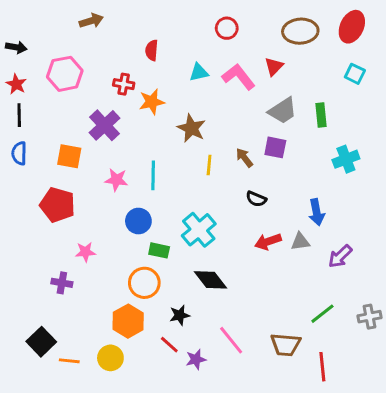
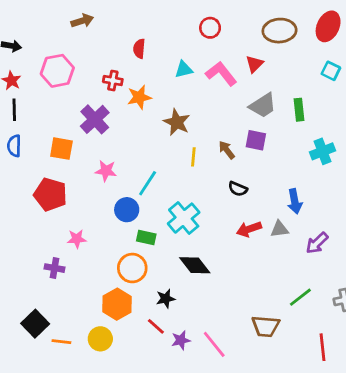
cyan line: (153, 175) -> (148, 183), moved, turned 32
pink line: (231, 340) -> (214, 344), moved
red line: (322, 367) -> (323, 347), moved

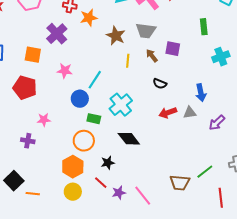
gray trapezoid: (263, 106) -> (146, 31), moved, turned 40
green line: (300, 297) -> (205, 172), moved
yellow circle: (100, 339) -> (73, 192), moved

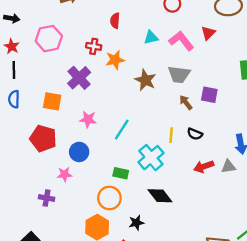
yellow line: (128, 61) -> (171, 135), moved
blue circle: (80, 99) -> (79, 152), moved

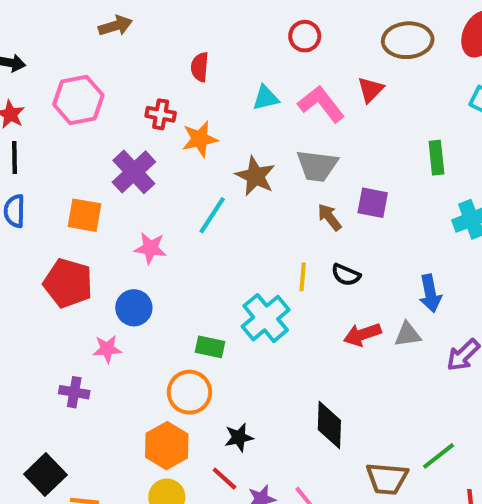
cyan line: (122, 129) -> (212, 215), moved
black diamond: (160, 196) -> (329, 425), moved, turned 40

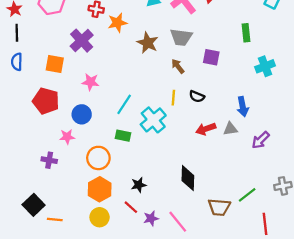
cyan line: (212, 215) -> (124, 104), moved
brown arrow: (329, 217) -> (178, 66), moved
orange circle: (189, 392) -> (98, 158), moved

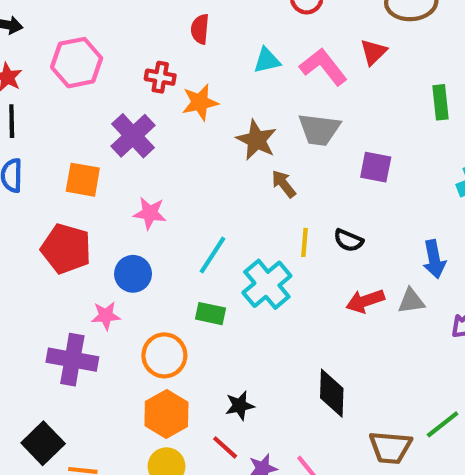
green rectangle: (246, 33) -> (441, 102), moved
brown arrow: (178, 66) -> (284, 184), moved
purple cross: (49, 160) -> (72, 360), size x1.6

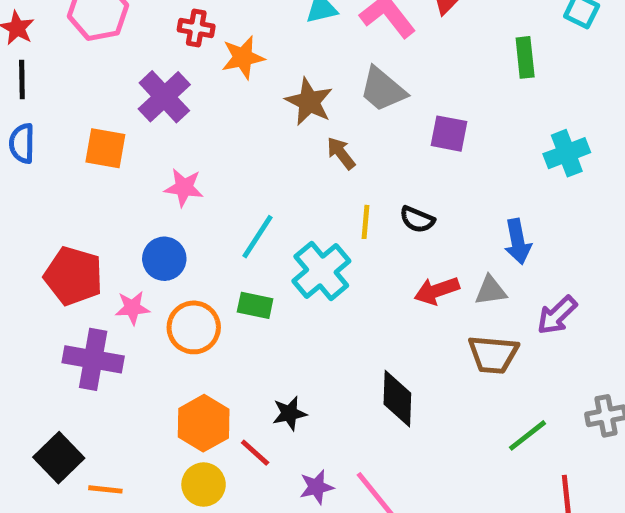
gray trapezoid: (319, 129) -> (383, 89), turned 33
red pentagon: (66, 249) -> (73, 276), moved
orange circle: (164, 355) -> (194, 327), moved
red line: (225, 447) -> (255, 453), moved
brown trapezoid: (390, 447) -> (493, 354), moved

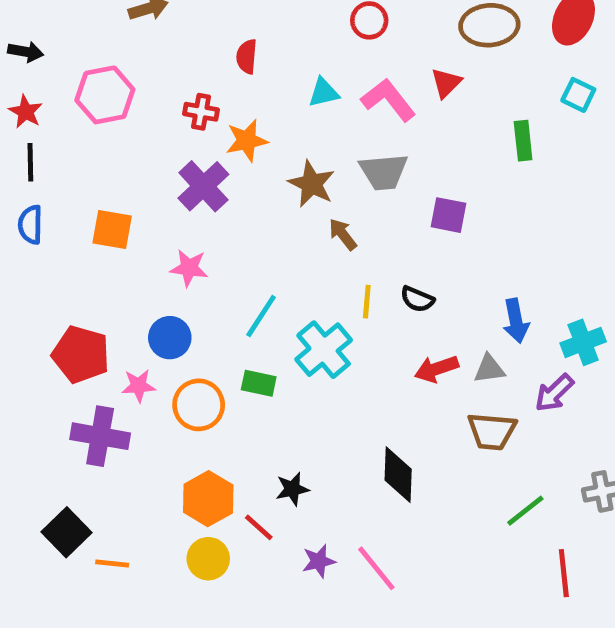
gray trapezoid: (383, 89) -> (384, 172), turned -45
purple cross: (164, 97) -> (203, 186), moved
cyan cross: (567, 153) -> (583, 342), moved

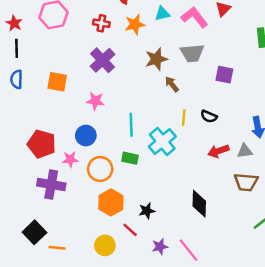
orange star: (247, 141) -> (135, 24), moved
brown star: (312, 184) -> (156, 59), turned 30
cyan line: (261, 316) -> (131, 125), turned -35
orange hexagon: (208, 499) -> (111, 202), moved

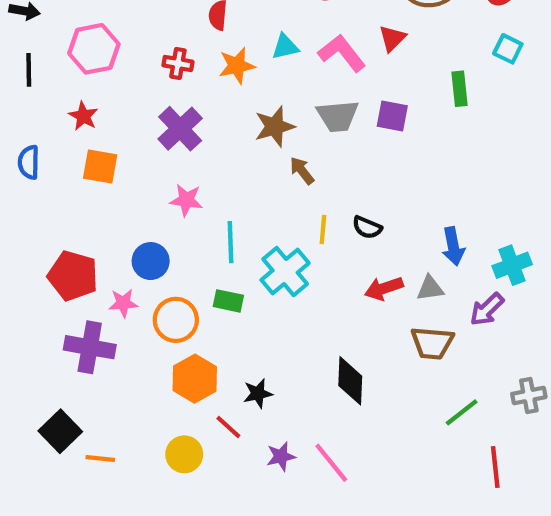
red star: (14, 23) -> (83, 116), moved
black line: (17, 48) -> (29, 70), moved
purple square: (224, 75) -> (392, 116), moved
pink star: (95, 101) -> (186, 200), moved

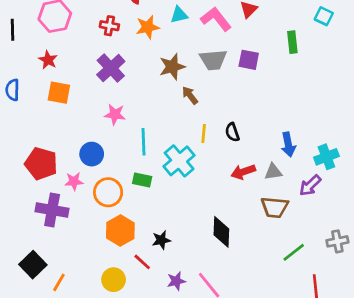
black semicircle: (367, 227) -> (232, 132), turned 48
orange line: (100, 459) -> (59, 282), turned -66

